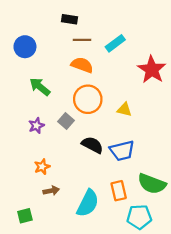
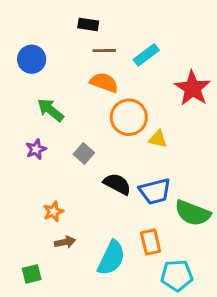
orange circle: (88, 99) -> (129, 117), moved
purple star: (36, 126) -> (36, 149), moved
green semicircle: (152, 184) -> (193, 213), moved

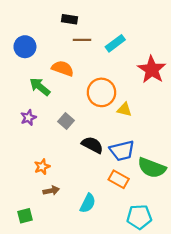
orange semicircle: (104, 82) -> (63, 68), moved
orange rectangle: (151, 242) -> (119, 179), moved, turned -48
cyan semicircle: (111, 258) -> (88, 203), size x0.7

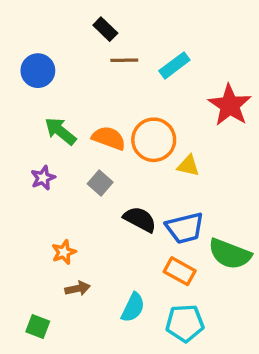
black rectangle: (70, 19) -> (105, 29), turned 35
orange semicircle: (63, 68) -> (109, 138), moved
green square: (25, 216) -> (38, 327), turned 35
cyan pentagon: (139, 217) -> (185, 323), moved

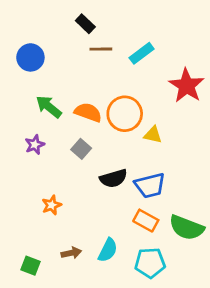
black semicircle: (140, 219) -> (113, 178), turned 136
green semicircle: (230, 254) -> (187, 228), moved
brown arrow: (78, 288) -> (71, 253), moved

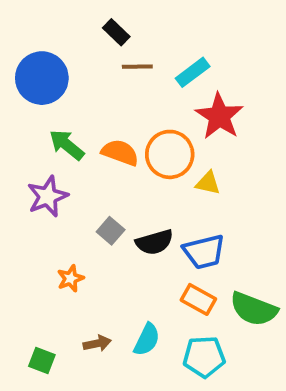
blue circle: (30, 57) -> (42, 78), size x1.4
red star: (187, 86) -> (219, 116), moved
purple star: (35, 145) -> (48, 196), size x1.5
gray square: (81, 149) -> (111, 231), moved

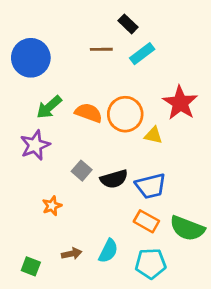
black rectangle: (116, 32) -> (128, 24), moved
red star: (219, 116) -> (180, 103), moved
green arrow: (67, 145) -> (49, 107), turned -80

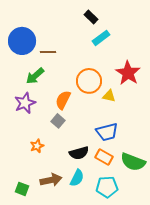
brown line: (101, 49) -> (48, 52), moved
orange semicircle: (89, 113) -> (63, 100), moved, turned -84
black semicircle: (114, 179) -> (79, 153), moved
brown arrow: (72, 254) -> (51, 180), size x1.5

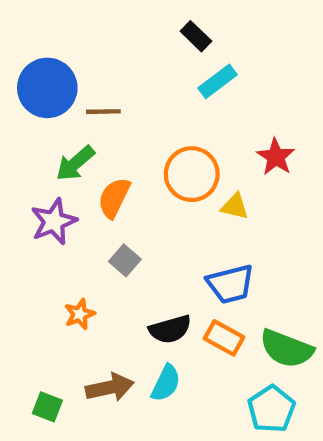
red star: (128, 73) -> (276, 157), size x0.7
orange semicircle: (63, 100) -> (114, 198), moved
cyan pentagon: (107, 187) -> (271, 409), moved, turned -30

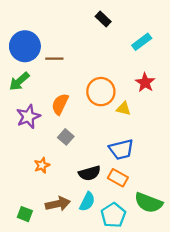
cyan rectangle: (218, 81) -> (142, 42), moved
green arrow: (75, 163) -> (19, 81), moved
green semicircle: (287, 349) -> (148, 203), moved
cyan pentagon: (271, 409) -> (113, 215), moved

